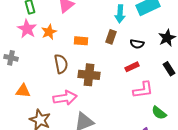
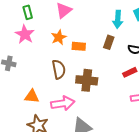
orange star: (49, 32) -> (59, 37), moved
orange triangle: (23, 91) -> (32, 96), moved

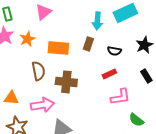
orange star: (59, 37) -> (27, 39), moved
orange rectangle: (79, 46) -> (58, 48), size x1.5

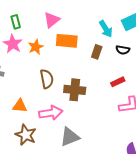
cyan arrow: (97, 21) -> (106, 29), turned -36
orange rectangle: (58, 48) -> (67, 41), moved
black semicircle: (114, 51) -> (123, 50), moved

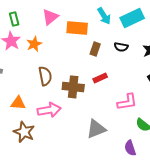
cyan arrow: (106, 29) -> (104, 16), moved
orange rectangle: (67, 41) -> (77, 28), moved
red rectangle: (118, 82) -> (100, 78), moved
gray triangle: (70, 137) -> (96, 129), moved

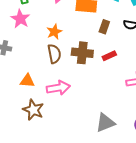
orange star: (34, 44) -> (54, 32), moved
brown cross: (73, 87) -> (82, 53), moved
gray triangle: (96, 129) -> (105, 123), moved

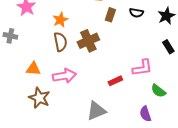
brown cross: (82, 53) -> (88, 41), turned -30
red rectangle: (109, 56) -> (115, 81), moved
gray triangle: (105, 123) -> (96, 111), moved

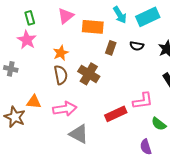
brown cross: (88, 41) -> (89, 74), turned -35
red rectangle: (115, 81) -> (116, 114), size x1.5
brown star: (39, 98) -> (15, 117), moved
gray triangle: (96, 111) -> (79, 134), moved, turned 50

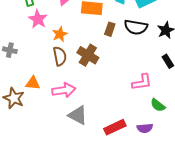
pink star: (27, 40) -> (38, 19), moved
black semicircle: (137, 46) -> (136, 27), size x1.6
red rectangle: (116, 114) -> (115, 127), moved
purple semicircle: (146, 147) -> (145, 128), turned -77

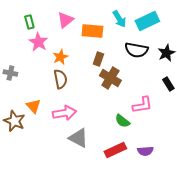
brown rectangle: (110, 29) -> (98, 59), moved
brown cross: (88, 55) -> (110, 78), moved
orange triangle: (33, 83) -> (33, 106), turned 42
green semicircle: (158, 105) -> (122, 121), moved

